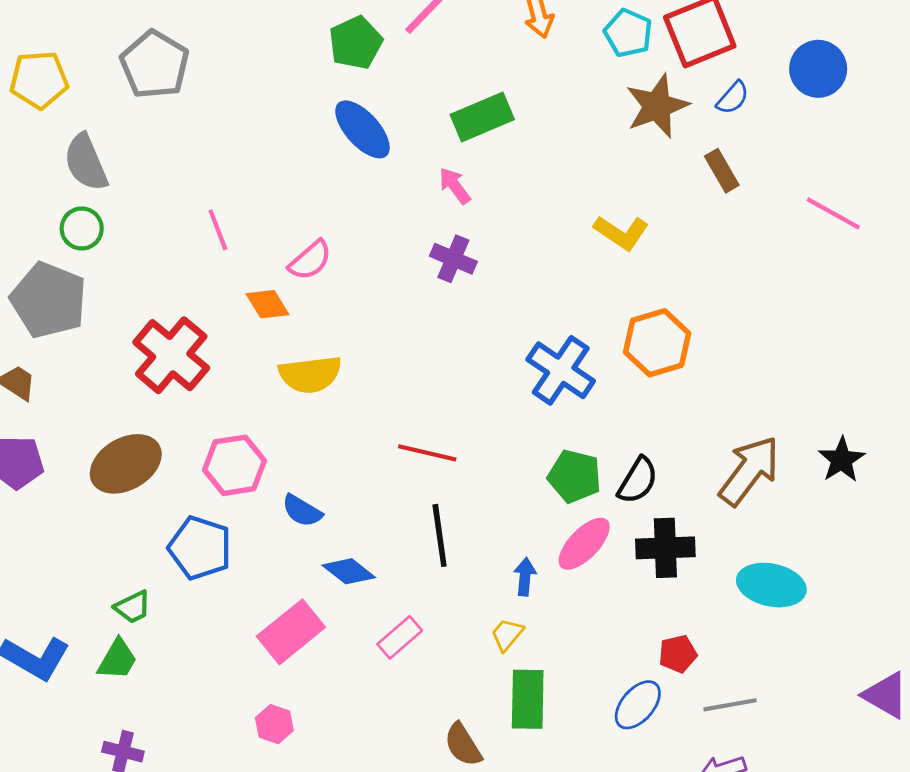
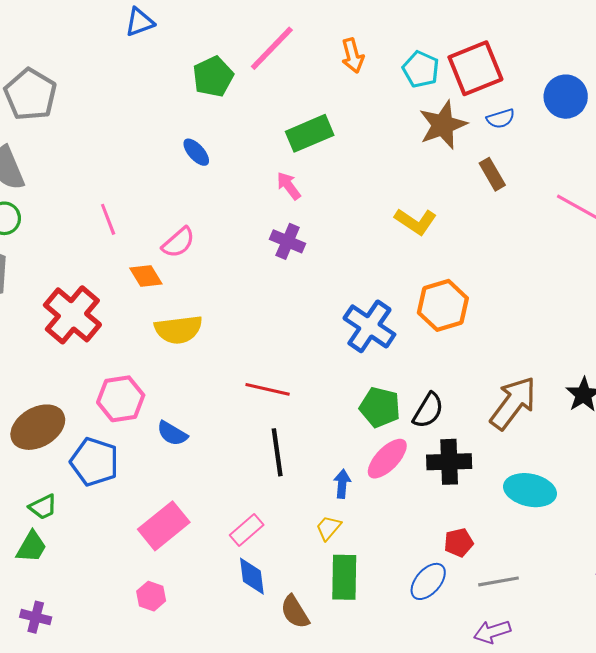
gray pentagon: (155, 65) -> (30, 94), moved
blue semicircle: (733, 98) -> (501, 119), turned 32
blue ellipse: (363, 129) -> (196, 152), moved, size x0.6
brown ellipse: (126, 464) -> (38, 427), moved
blue diamond: (349, 571) -> (252, 576), moved, turned 45

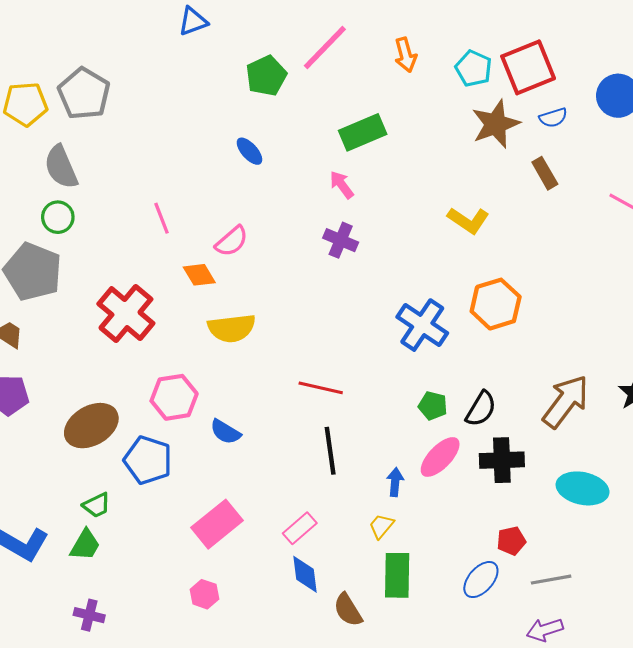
green pentagon: (380, 407) -> (433, 406), size x0.7

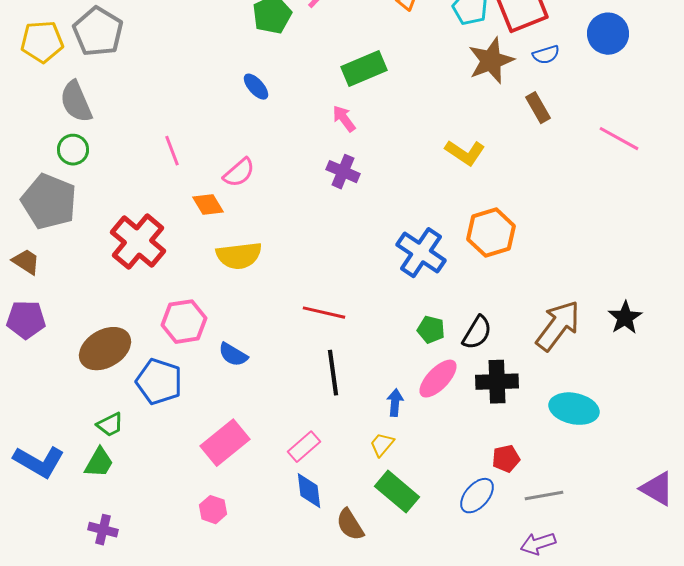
green rectangle: (397, 575) -> (397, 492), turned -51

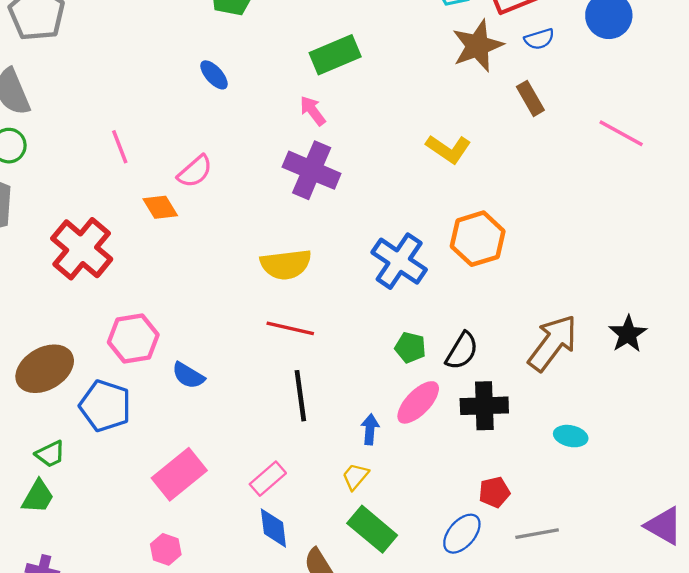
purple cross: (343, 172) -> (312, 170), size x1.5
yellow semicircle: (239, 256) -> (286, 264), moved
cyan ellipse: (574, 409) -> (571, 436), size x0.6

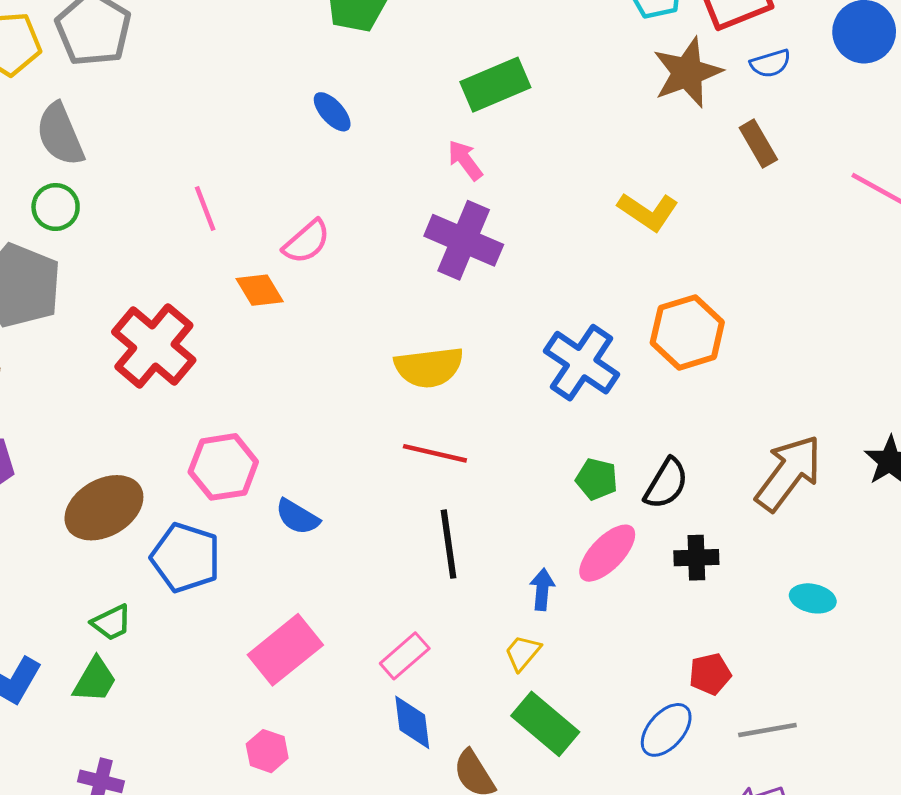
black cross: (484, 406) -> (696, 558), size x0.7

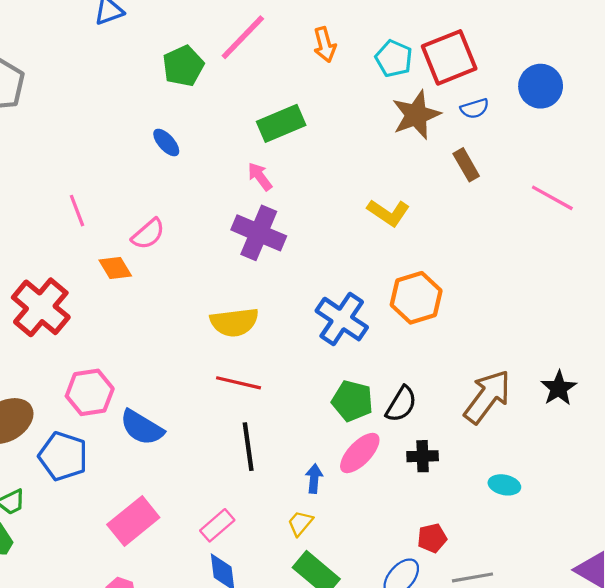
green pentagon: (597, 479) -> (352, 401), size x1.4
blue semicircle: (297, 517) -> (142, 427), size x1.4

